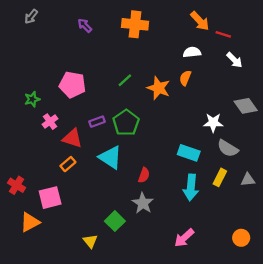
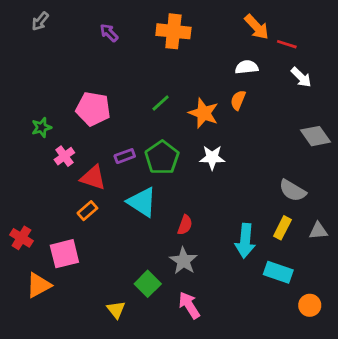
white star: (213, 123) -> (212, 158), moved
cyan rectangle: (189, 153) -> (278, 272), moved
pink arrow: (184, 238) -> (189, 305), moved, turned 100

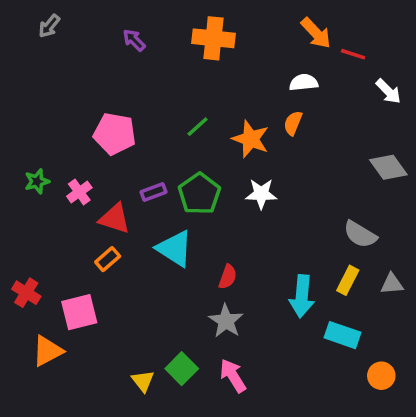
white arrow: (301, 77) -> (388, 91), moved
green star: (42, 127) -> (37, 181), moved
green square: (148, 284) -> (182, 369), moved

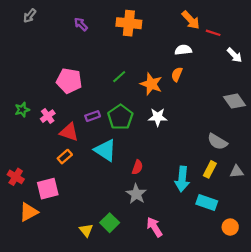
pink arrow: (233, 376) -> (154, 227), moved

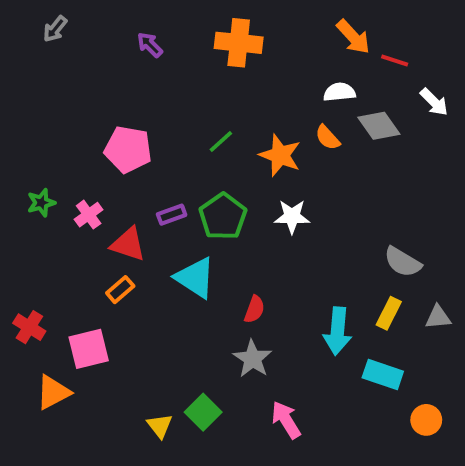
orange semicircle: (177, 74) -> (328, 138), turned -64
gray diamond: (234, 101) -> (379, 126), moved

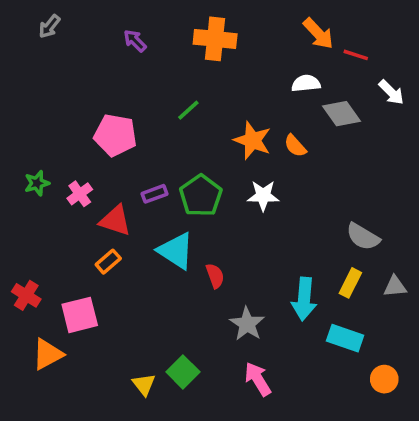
orange semicircle: (328, 138) -> (295, 146), moved
green line: (221, 141) -> (188, 110), moved
red semicircle: (254, 309) -> (215, 276), moved, turned -40
gray star: (252, 359) -> (247, 324), moved

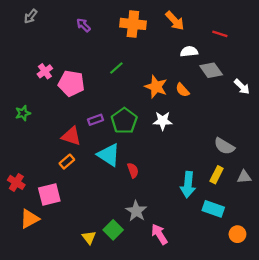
orange arrow: (318, 34) -> (175, 21), moved
white arrow: (391, 92) -> (242, 87), moved
pink cross: (80, 194) -> (45, 71), moved
gray star: (247, 324) -> (136, 211), moved

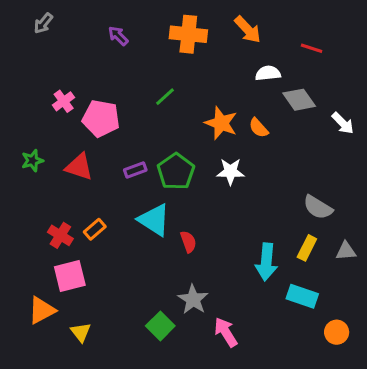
red triangle: (71, 136) -> (79, 167), moved
red cross: (16, 182) -> (60, 235), moved
yellow triangle: (89, 237) -> (81, 332), moved

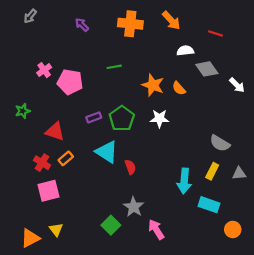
green line: (165, 97) -> (114, 67), turned 32
red triangle: (79, 167) -> (55, 131), moved
orange triangle: (42, 310) -> (30, 238), moved

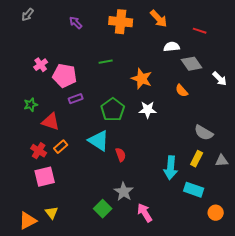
orange semicircle: (179, 88) -> (182, 91), moved
green star: (23, 111) -> (31, 105), moved
purple rectangle: (94, 117) -> (76, 99), moved

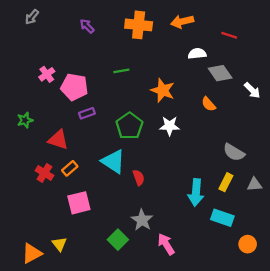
orange arrow: (159, 19) -> (182, 21), turned 120
green star: (31, 105) -> (25, 120), moved
pink square: (45, 177) -> (79, 203), moved

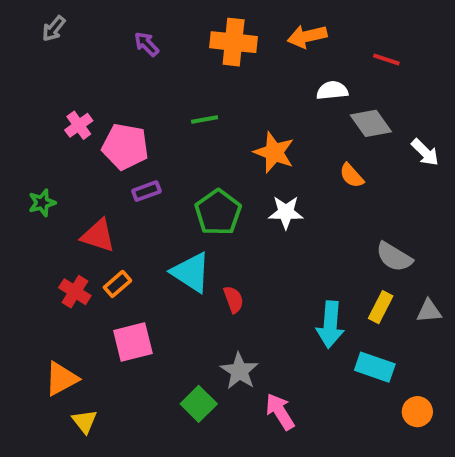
yellow triangle: (59, 244) -> (85, 421), moved
orange triangle: (32, 253) -> (61, 379), moved

